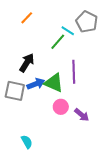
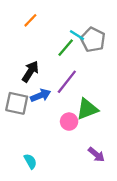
gray pentagon: (87, 22) -> (93, 40), moved
purple line: (74, 72) -> (67, 82), moved, turned 40
green triangle: (54, 83) -> (87, 109), moved, turned -45
purple arrow: (82, 115) -> (96, 155), moved

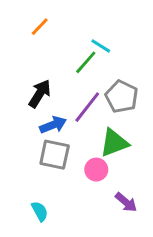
gray pentagon: (93, 40) -> (122, 97), moved
gray square: (17, 103) -> (55, 155), moved
pink circle: (69, 122) -> (96, 170), moved

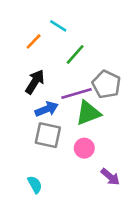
orange line: (40, 27) -> (34, 41), moved
cyan line: (101, 46) -> (58, 26), moved
purple line: (87, 107) -> (76, 93), turned 36
green triangle: (114, 143) -> (88, 113), moved

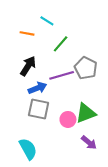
orange line: (34, 41) -> (27, 33), turned 56
green triangle: (88, 113) -> (86, 113), moved
cyan semicircle: (35, 185) -> (28, 149), size x1.5

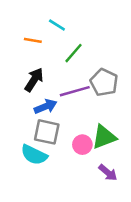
cyan semicircle: (28, 149) -> (34, 155), moved, turned 145

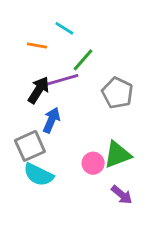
purple line: (75, 91) -> (61, 80), moved
blue arrow: (45, 106) -> (51, 120), turned -45
gray square: (47, 132) -> (30, 146), moved, turned -36

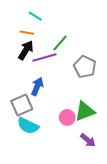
cyan line: (64, 28) -> (35, 16), moved
black arrow: (39, 90) -> (26, 50), moved

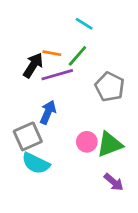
cyan line: (35, 16) -> (84, 24), moved
orange line: (27, 33) -> (52, 53), moved
pink circle: (67, 117) -> (87, 142), moved

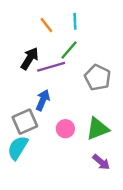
cyan line: (84, 24) -> (75, 21), turned 56
orange line: (52, 53) -> (46, 25), moved, turned 42
pink circle: (87, 142) -> (65, 129), moved
cyan semicircle: (36, 163) -> (18, 148), moved, turned 95

